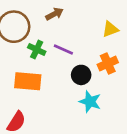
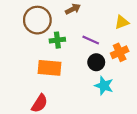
green cross: (37, 50) -> (57, 40), turned -32
purple line: (63, 50) -> (91, 40), moved

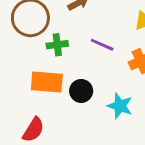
black circle: (96, 62) -> (81, 91), moved

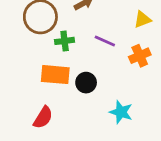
cyan star: (120, 106) -> (121, 112), moved

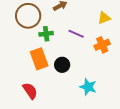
orange rectangle: (55, 75) -> (39, 59), turned 65
red semicircle: (43, 117) -> (30, 91), turned -66

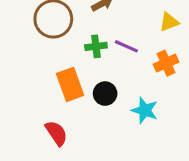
green cross: (46, 34) -> (96, 46), moved
cyan star: (88, 87) -> (145, 110), moved

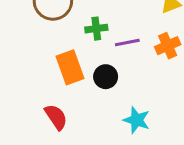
purple line: (126, 46) -> (127, 43), moved, turned -35
cyan star: (145, 110) -> (137, 120), moved

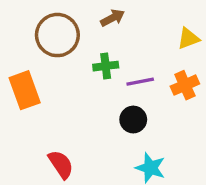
orange rectangle: (70, 67) -> (25, 90), moved
black circle: (106, 77) -> (133, 120), moved

